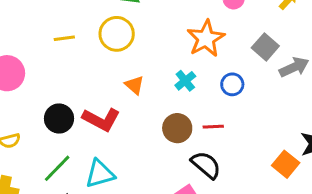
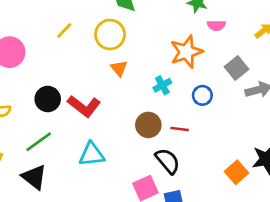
yellow line: (64, 38) -> (64, 31), turned -48
orange triangle: (134, 85) -> (119, 68), moved
cyan triangle: (100, 174) -> (92, 154), moved

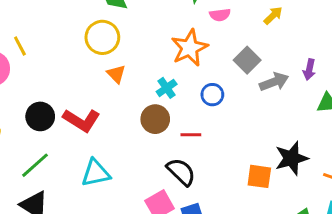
yellow line: (64, 31) -> (20, 46), moved, turned -66
brown circle: (148, 125) -> (155, 119), moved
orange square: (237, 172) -> (259, 176), turned -35

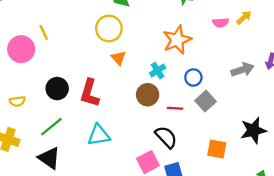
pink semicircle: (220, 15) -> (221, 23), moved
gray square: (247, 60) -> (205, 101), moved
red L-shape: (82, 120) -> (90, 93), turned 72
orange square: (259, 176) -> (217, 149), moved

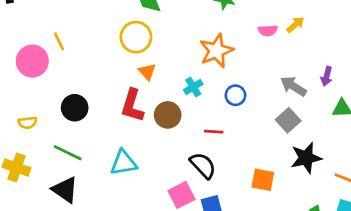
gray arrow: (242, 70) -> (293, 86), turned -130
red L-shape: (90, 93) -> (132, 106), moved
brown circle: (148, 95) -> (168, 115), moved
gray square: (205, 101) -> (288, 120), moved
green line: (51, 127) -> (68, 153), turned 65

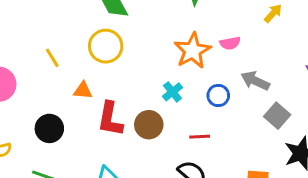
pink semicircle: (268, 31) -> (230, 43), moved
yellow line: (59, 41) -> (52, 58), moved
orange triangle: (147, 72) -> (83, 90), moved, turned -36
gray arrow: (293, 86) -> (255, 81), moved

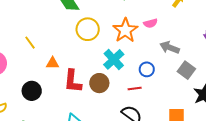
yellow circle: (106, 46) -> (88, 29), moved
cyan cross: (172, 92) -> (114, 59), size x1.5
blue circle: (218, 95) -> (147, 69), moved

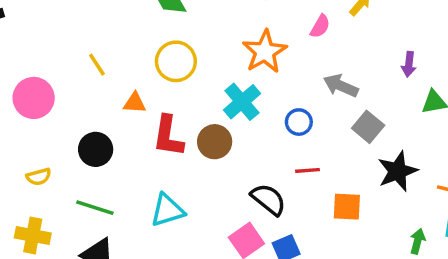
pink semicircle: (150, 23) -> (320, 26), moved, turned -48
yellow circle: (88, 29) -> (176, 61), moved
red line: (135, 89) -> (308, 170), moved

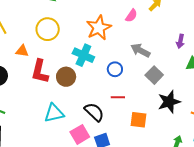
cyan cross: (242, 102) -> (83, 55), turned -30
cyan triangle: (167, 210) -> (54, 113), moved

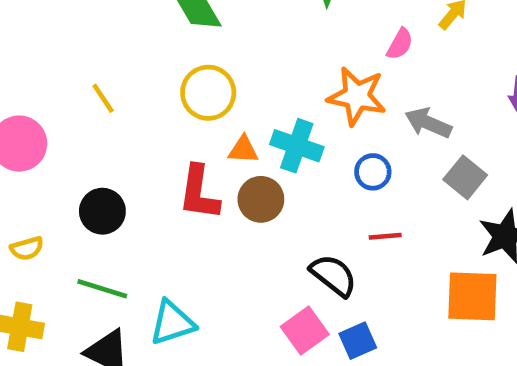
orange star: (99, 28) -> (357, 96), moved, turned -30
orange triangle: (22, 51) -> (243, 150), moved
cyan triangle: (54, 113) -> (172, 323), moved
orange square: (138, 120) -> (472, 296), moved, size x1.4

